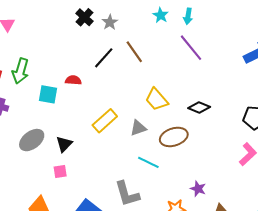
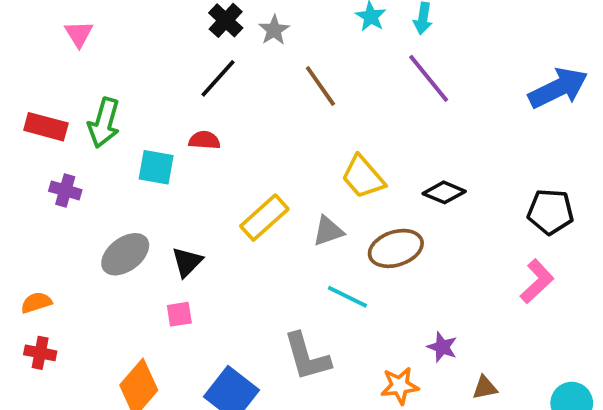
black line: (104, 58) -> (218, 78), moved

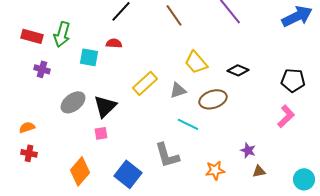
black triangle: (187, 262) -> (105, 106), size x1.4
purple star: (442, 347) -> (248, 150), moved

